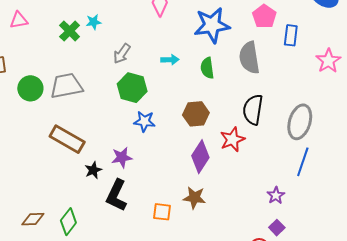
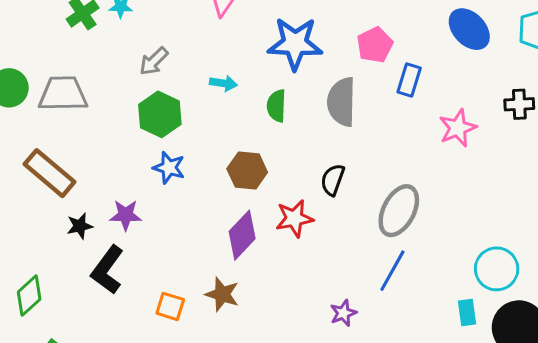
black semicircle: (253, 110) -> (333, 180), size x0.7

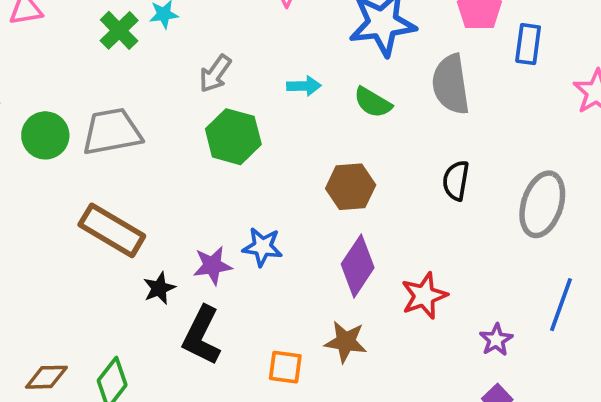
green semicircle: (276, 106) -> (373, 102), turned -52
blue star: (169, 168) -> (262, 247), moved
red star: (294, 218) -> (424, 296), moved
blue line: (392, 271) -> (561, 305), moved

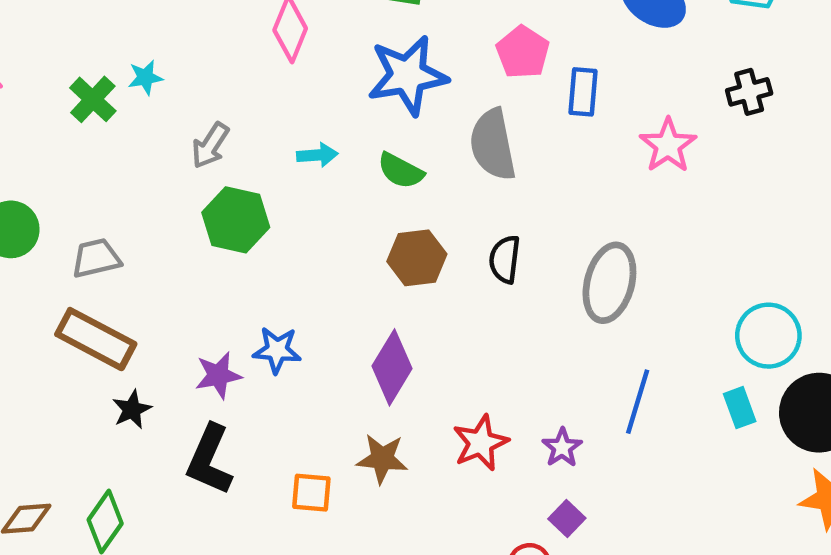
gray trapezoid: (112, 132) -> (96, 258), moved, size x0.7
brown hexagon: (351, 187) -> (417, 258), moved
black star: (159, 288) -> (132, 409), moved
red star: (424, 296) -> (481, 443), moved

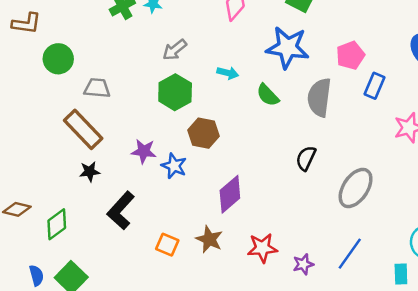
brown hexagon: (417, 258) -> (203, 133), moved
purple star: (218, 375) -> (144, 151), moved

